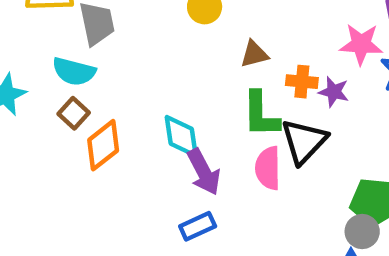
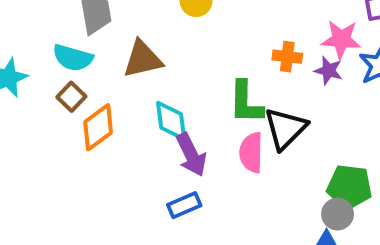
brown triangle: (254, 54) -> (143, 59), moved, size x1.5
orange cross: (302, 82) -> (287, 57), moved
purple star: (334, 92) -> (329, 71), moved

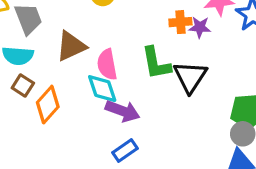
purple star: (329, 71) -> (200, 27), moved
pink semicircle: (251, 153) -> (107, 65), moved
purple arrow: (191, 155) -> (123, 111), turned -32

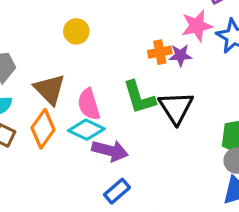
brown triangle: (71, 46) -> (50, 89), turned -44
cyan diamond: (102, 89) -> (86, 130), turned -40
orange diamond: (48, 105) -> (43, 129), moved

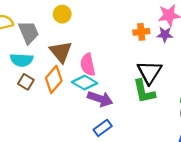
yellow circle: (76, 31) -> (62, 14), moved
purple star: (180, 55) -> (165, 34), moved
green L-shape: (139, 97) -> (144, 91), moved

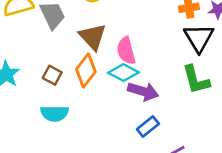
cyan semicircle: (22, 60) -> (55, 113), moved
black triangle: (149, 72) -> (199, 38), moved

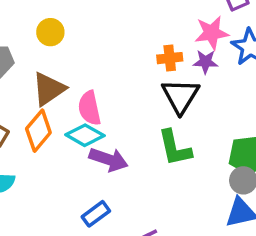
brown triangle: (93, 37) -> (49, 89), turned 36
blue rectangle: (148, 126) -> (96, 214), moved

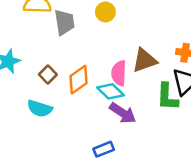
brown triangle: (49, 89) -> (145, 60), moved
green L-shape: (175, 148) -> (167, 97), moved

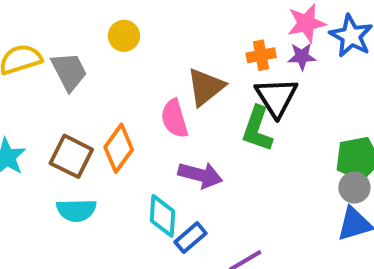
brown square: (48, 74) -> (71, 156), size x1.5
cyan diamond: (111, 91) -> (163, 216), moved, turned 68
green L-shape: (167, 97) -> (257, 129), turned 36

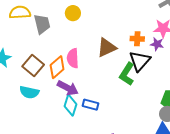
pink semicircle: (174, 119) -> (73, 58), moved
purple arrow: (200, 175) -> (68, 88), moved
blue rectangle: (191, 238) -> (91, 105), moved, turned 42

